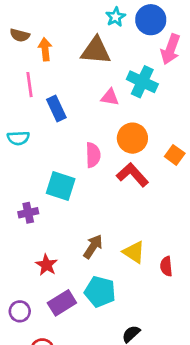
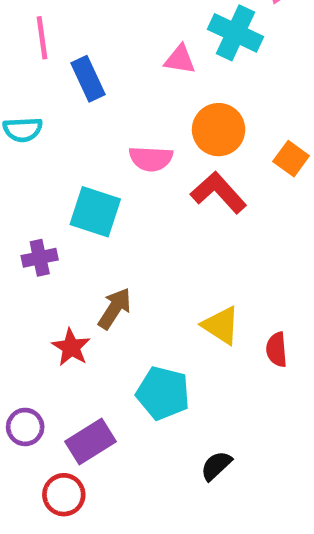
pink semicircle: (93, 155) -> (151, 159), turned 95
brown arrow: (93, 247) -> (115, 309), moved
purple rectangle: (62, 303) -> (90, 441), moved

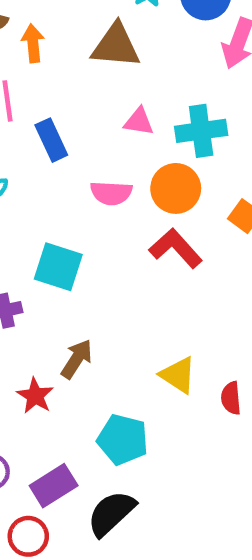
cyan cross: (235, 33) -> (201, 131), moved, turned -33
pink semicircle: (151, 159) -> (111, 193), moved
black semicircle: (216, 466) -> (111, 513), moved, size x1.6

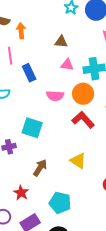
brown triangle: (116, 46) -> (61, 42), moved, size x0.6
yellow triangle: (178, 375) -> (78, 161), moved
red star: (35, 396) -> (21, 193), moved

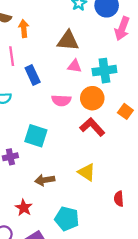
brown triangle: (61, 42) -> (68, 41), size x1.5
brown arrow: (40, 168) -> (45, 180), turned -132

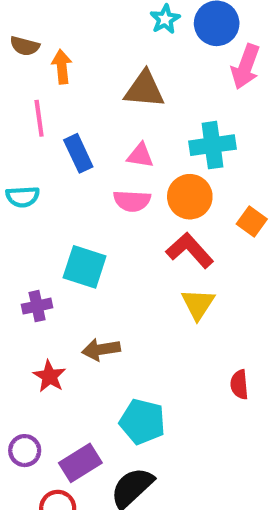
pink triangle: (75, 66) -> (140, 155), moved
yellow triangle: (87, 172) -> (198, 304), moved, turned 30
red star: (24, 208) -> (49, 376), moved

